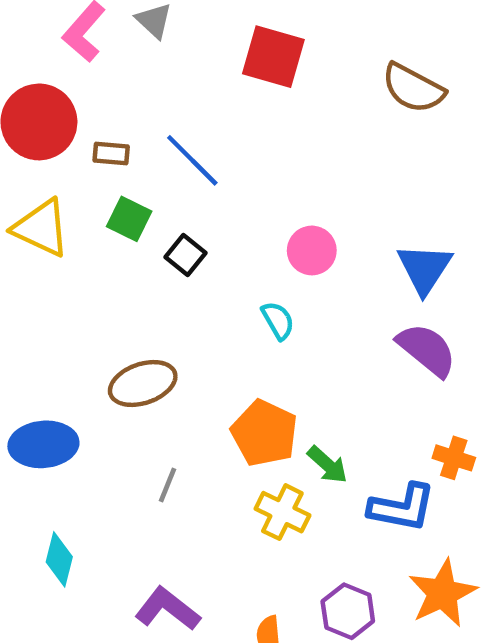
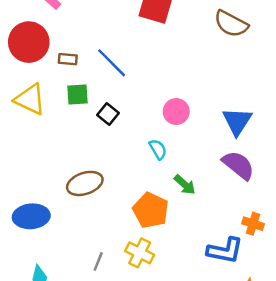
green square: (129, 219) -> (78, 94), turned -30
green arrow: (328, 465) -> (185, 185), moved
gray line: (167, 485) -> (98, 261), moved
yellow cross: (282, 512) -> (140, 253), moved

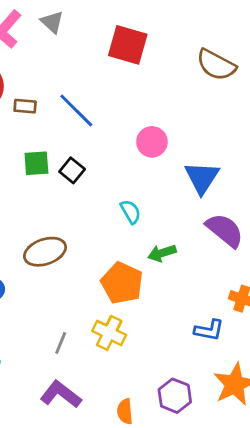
green square: (78, 94) -> (36, 163), moved
pink circle: (176, 112) -> (152, 142), moved
blue triangle: (237, 121) -> (202, 178), moved
green arrow: (185, 185) -> (162, 253), turned 120
blue L-shape: (225, 250) -> (209, 330), size x0.7

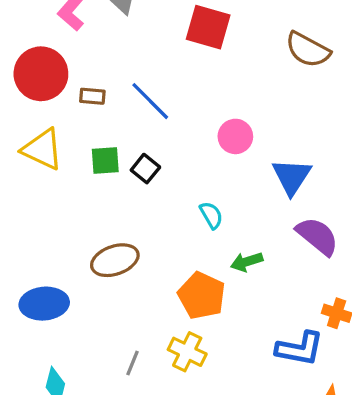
blue L-shape: (209, 330) -> (300, 349), size x1.4

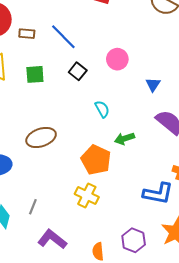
black square: (145, 169) -> (78, 71), moved
blue triangle: (292, 177) -> (153, 85), size x0.6
gray line: (133, 363) -> (33, 207), moved

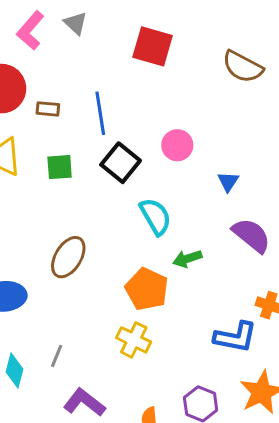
blue line: (63, 37) -> (100, 113), turned 36
black square: (78, 71) -> (121, 163), size x1.5
cyan semicircle: (102, 109) -> (155, 216), size x1.5
brown ellipse: (41, 137) -> (68, 257), turned -40

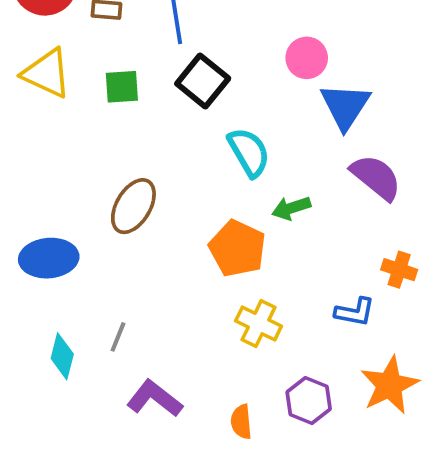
pink circle: (177, 145) -> (307, 58), moved
blue triangle: (228, 182) -> (345, 106), size x1.8
blue L-shape: (235, 337) -> (355, 312), size x0.7
yellow cross: (134, 340) -> (259, 324), moved

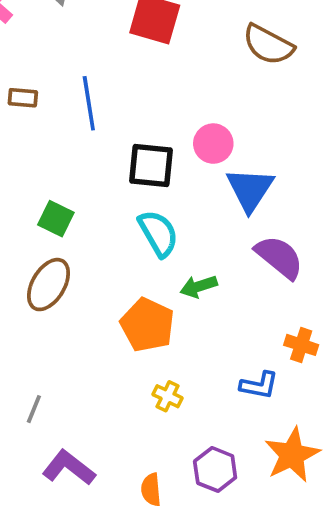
black square: (203, 81) -> (151, 166), moved, turned -33
green square: (122, 87) -> (56, 219), moved, turned 30
yellow cross: (259, 324) -> (168, 396), size x0.7

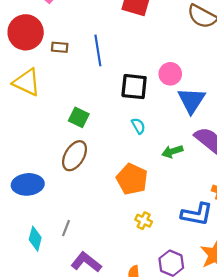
cyan semicircle: (158, 233) -> (138, 126), size x0.6
green arrow: (199, 286) -> (172, 151), moved
blue L-shape: (259, 385) -> (197, 214), size x1.4

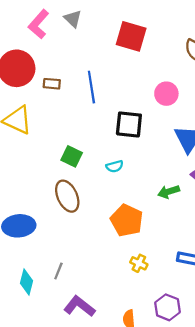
pink circle: (170, 74) -> (166, 94), moved
cyan semicircle: (138, 126) -> (115, 166), moved, turned 105
brown ellipse: (75, 156) -> (67, 196), turned -56

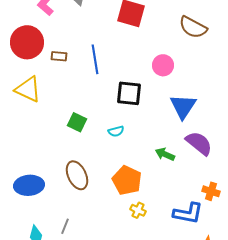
green arrow: (169, 192) -> (165, 154), turned 42
brown ellipse: (67, 196) -> (77, 175), moved
yellow cross: (139, 263) -> (138, 210), moved

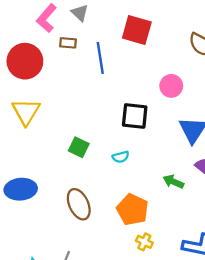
brown rectangle: (59, 56) -> (68, 43), moved
blue line: (95, 59) -> (100, 58), moved
yellow triangle: (28, 89) -> (26, 112), turned 36
blue ellipse: (29, 185) -> (21, 189), moved

